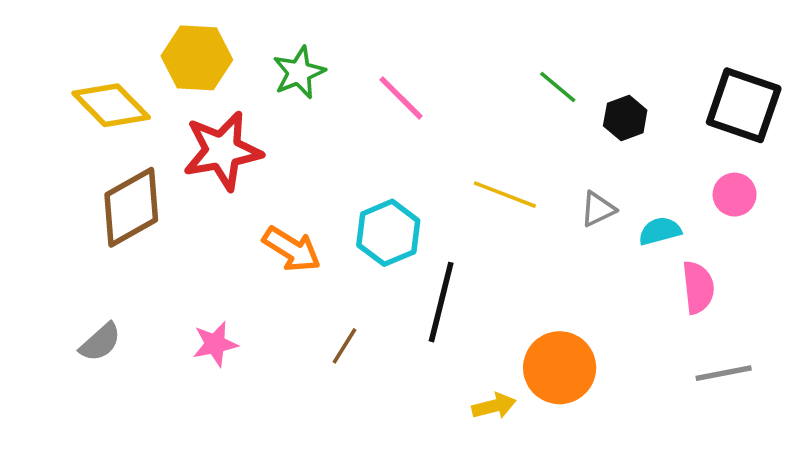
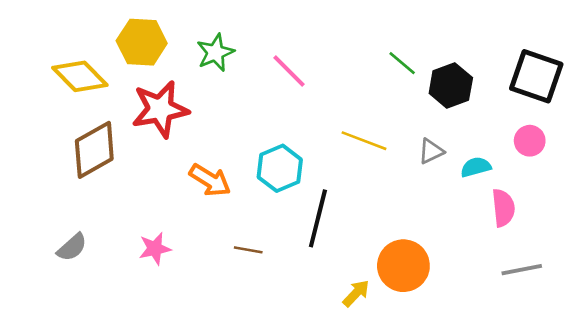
black hexagon: (625, 118) -> (451, 85), size x1.4
brown line: (344, 346) -> (248, 250), turned 68
yellow arrow: (494, 406) -> (356, 293), turned -32

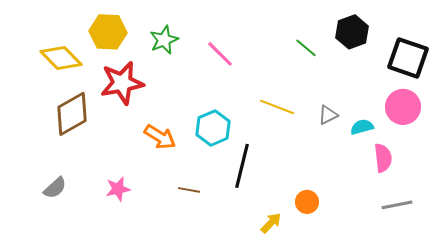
black hexagon: (451, 85) -> (352, 32), moved
pink circle: (530, 141) -> (403, 107), size x1.5
orange circle: (403, 266) -> (307, 202), size x0.6

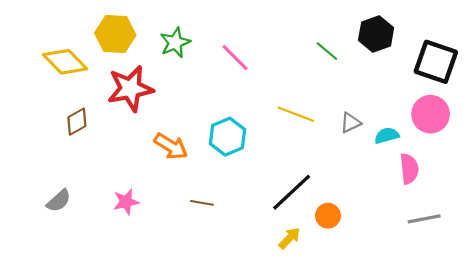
brown diamond: (72, 114) -> (77, 122), size x0.6
black line: (242, 166) -> (292, 192), moved, turned 33

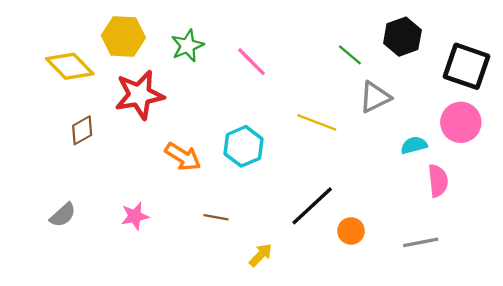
gray triangle: (350, 123) -> (375, 97), moved, size x1.4
gray line: (424, 219) -> (421, 242), moved
yellow arrow: (289, 238) -> (261, 255), moved

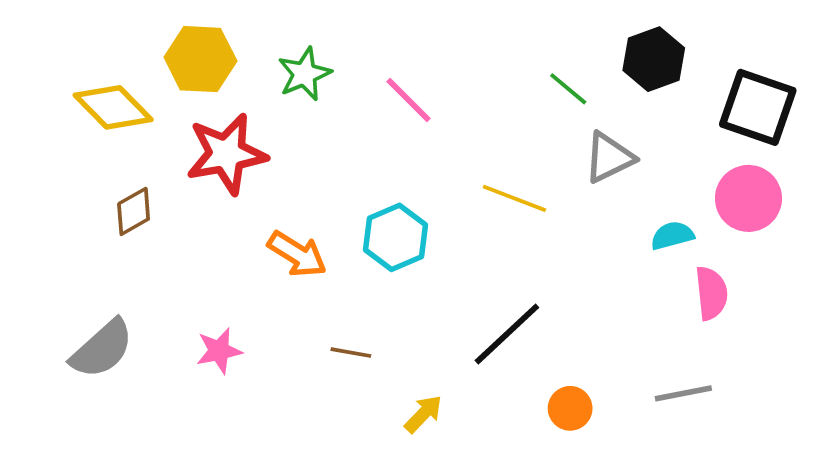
gray semicircle: (63, 215) -> (102, 349), size x1.5
orange circle: (351, 231) -> (570, 408), moved

